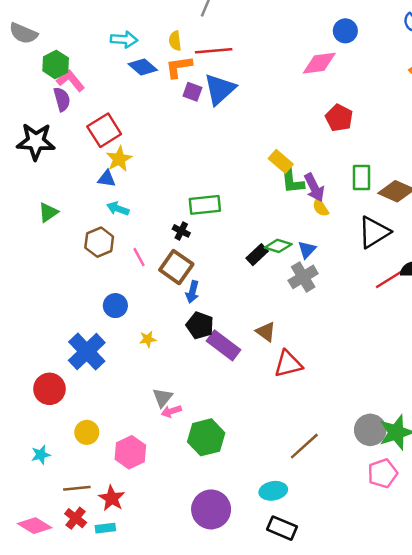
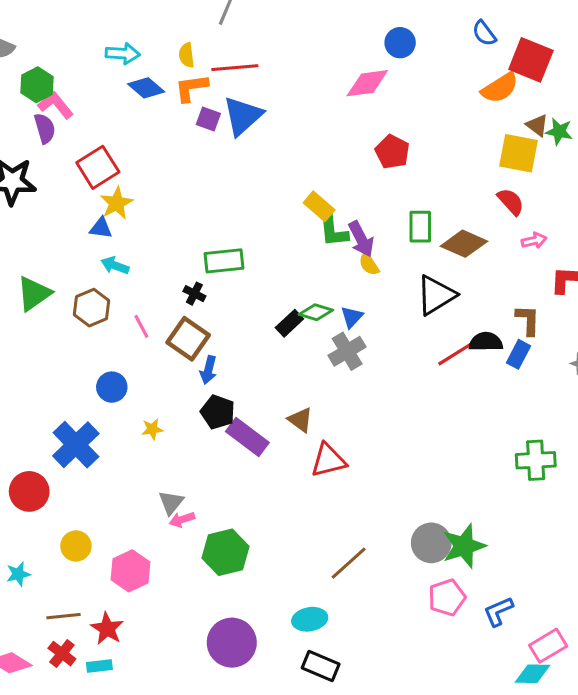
green triangle: (48, 212) -> (34, 294), moved, size x1.4

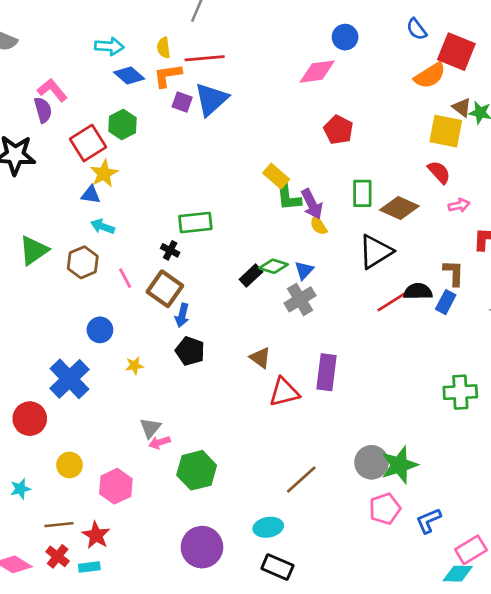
green hexagon: (37, 85) -> (122, 125), moved
purple rectangle: (247, 437) -> (326, 372), moved, turned 60

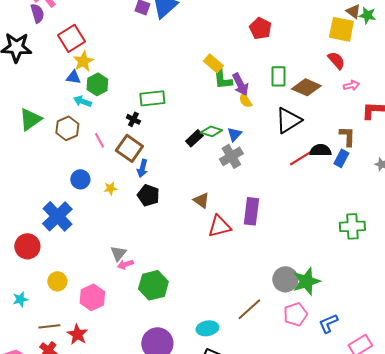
green hexagon: (122, 125) -> (97, 84), moved
yellow star: (134, 366) -> (110, 188), moved
brown line: (301, 480) -> (249, 309), moved

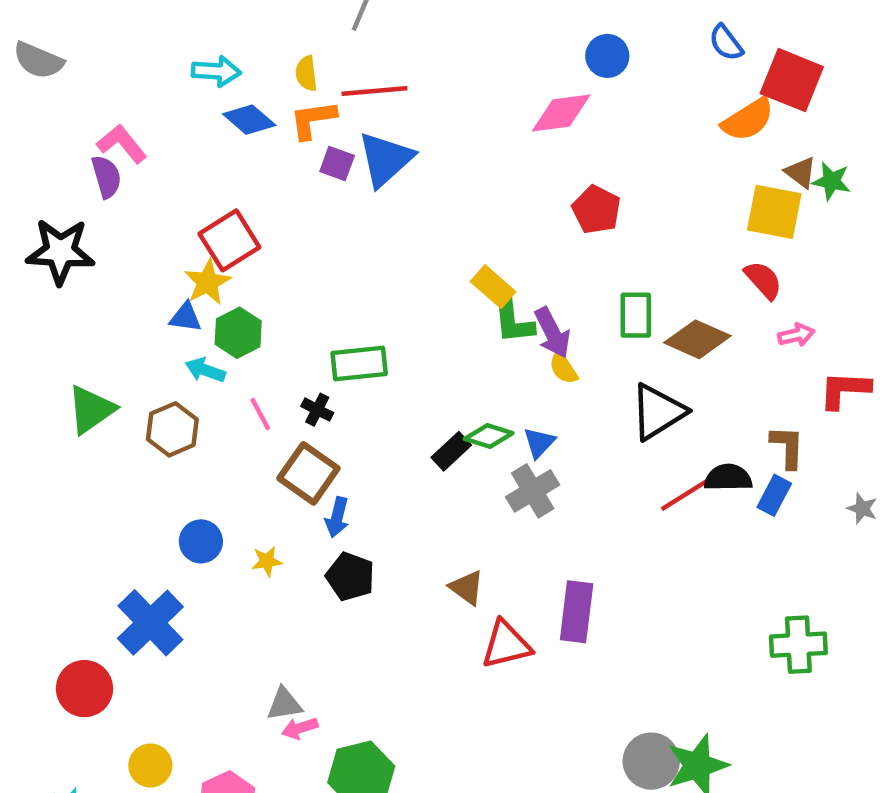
red square: (71, 38) -> (229, 240), moved
pink line: (99, 140) -> (260, 414), moved
gray triangle: (118, 253) -> (284, 704), turned 42

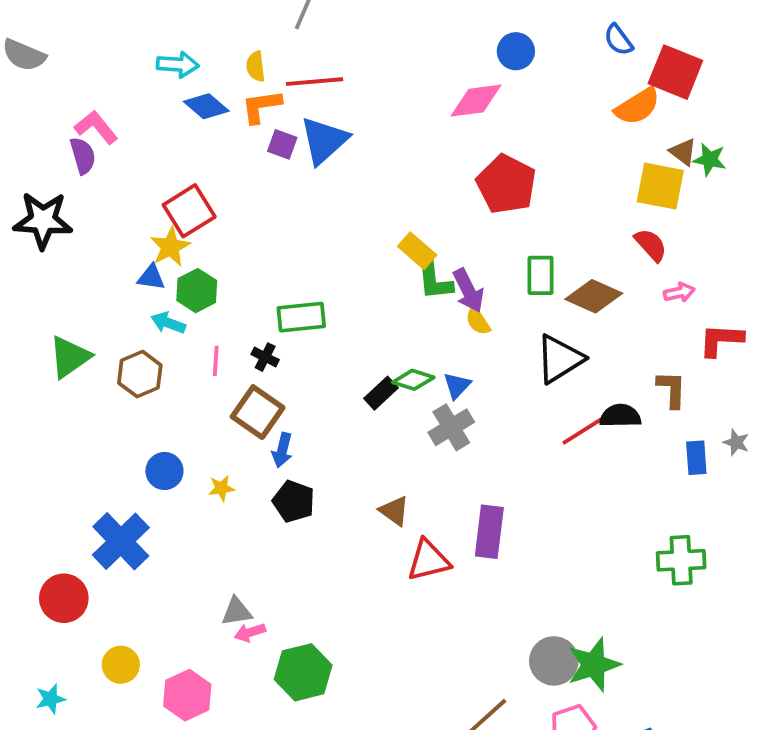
red pentagon: (596, 210) -> (506, 184), size x1.4
pink line: (260, 414) -> (216, 361), turned 32
blue rectangle: (774, 495) -> (696, 458), moved, turned -32

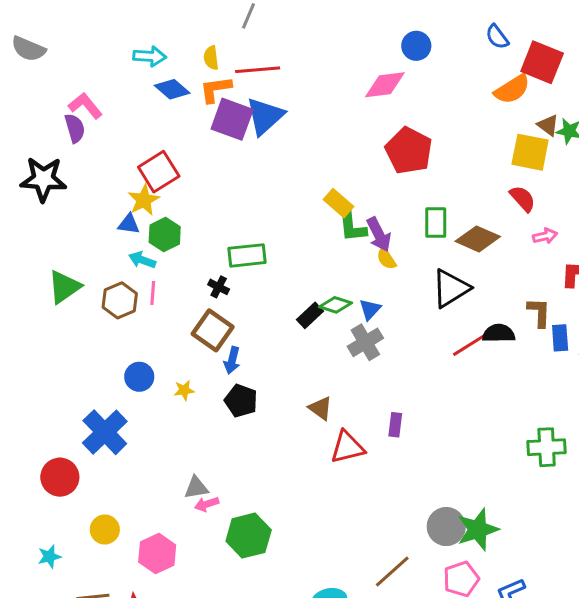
purple square: (282, 144) -> (232, 119), size x1.8
pink line: (216, 361) -> (153, 293), moved
blue rectangle: (696, 458) -> (560, 338), moved
purple rectangle: (489, 532) -> (395, 425), size x0.6

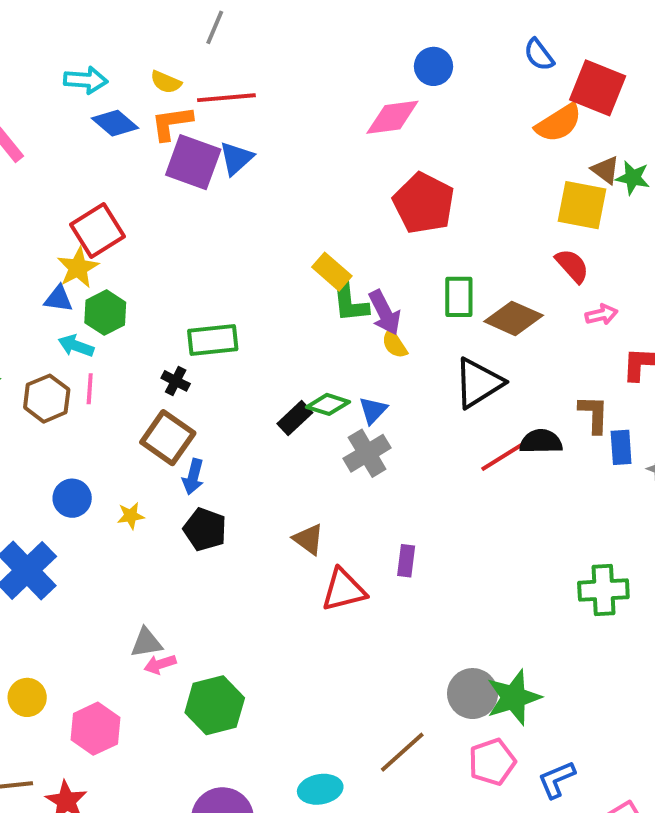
yellow semicircle: (211, 58) -> (166, 82), turned -60
blue triangle: (265, 116) -> (236, 158), size x0.7

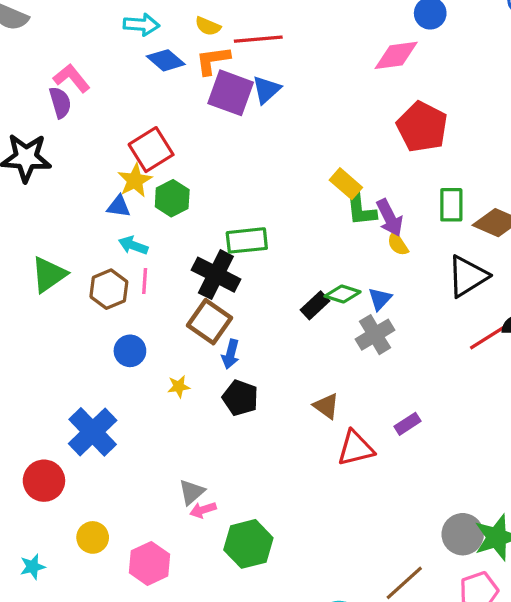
green hexagon: (105, 313) -> (172, 198), moved
black cross: (176, 381) -> (216, 275), size x2.0
blue circle: (72, 498) -> (130, 351), moved
purple rectangle: (406, 561) -> (407, 424), turned 50
gray triangle: (146, 643) -> (192, 492), turned -32

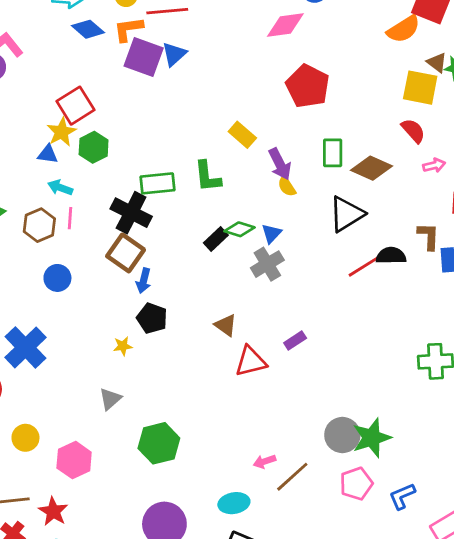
green L-shape: (360, 208) -> (208, 176), moved
yellow star: (179, 387) -> (123, 346), moved
pink arrow: (203, 510) -> (265, 461), moved

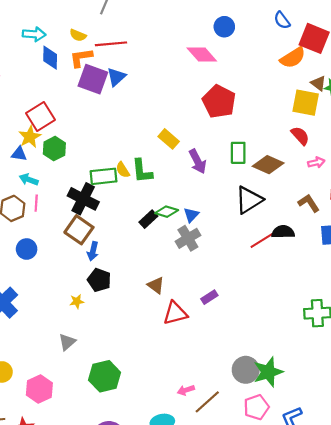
pink diamond: (285, 25) -> (202, 54), turned 56
blue diamond: (88, 29) -> (50, 58), turned 50
yellow semicircle: (287, 186) -> (123, 170), moved
brown L-shape: (429, 236) -> (309, 203), moved, turned -35

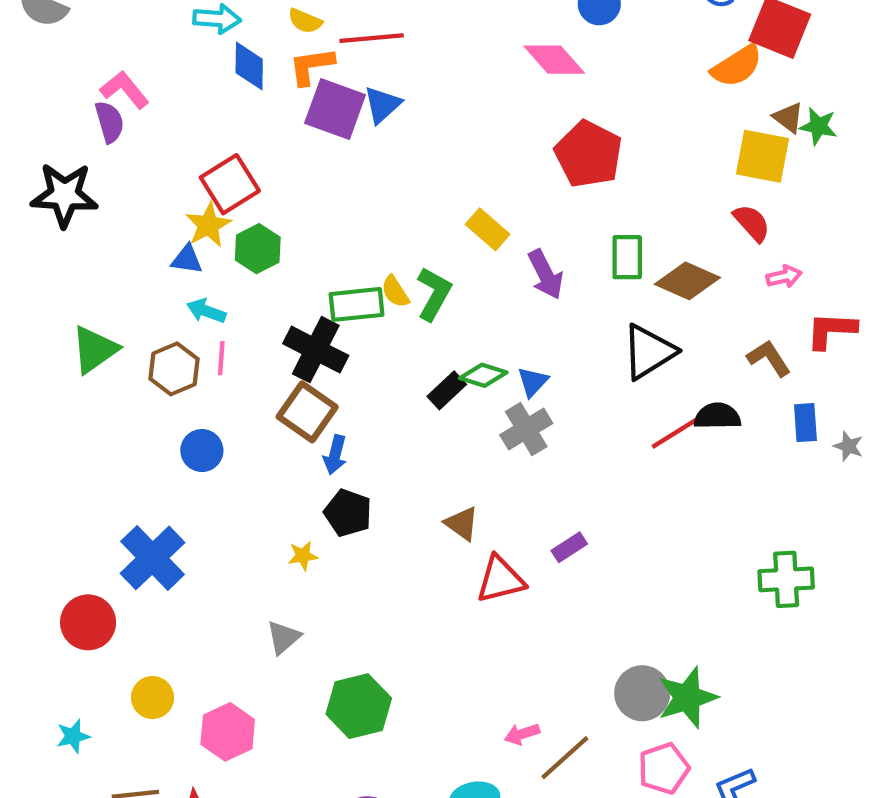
green L-shape: (142, 171) -> (434, 294), turned -145

